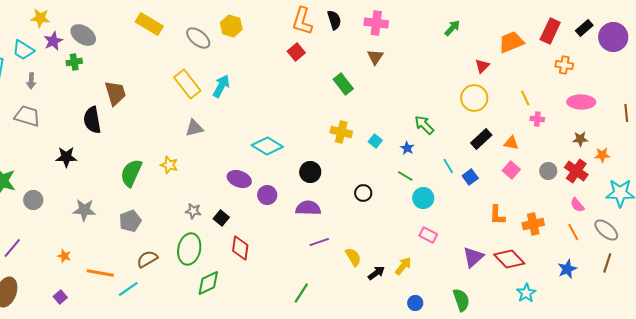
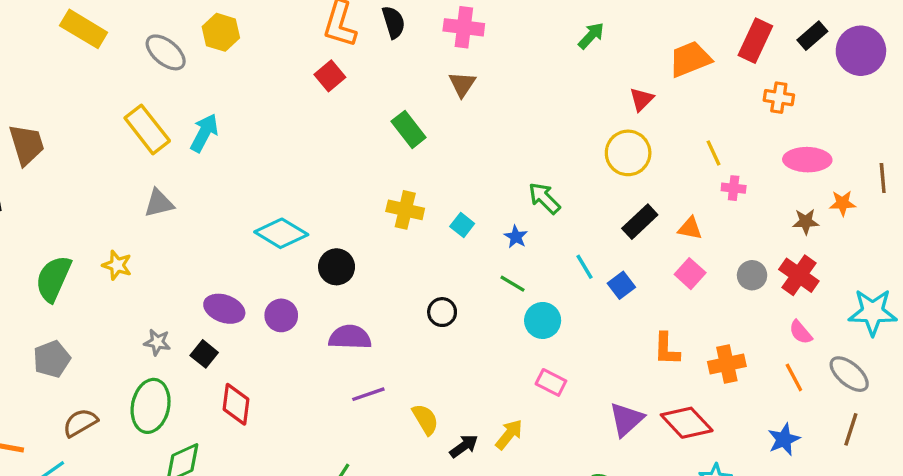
orange star: (602, 155) -> (843, 203), moved
black circle: (310, 172) -> (337, 267), moved
purple ellipse: (239, 179) -> (224, 309), moved

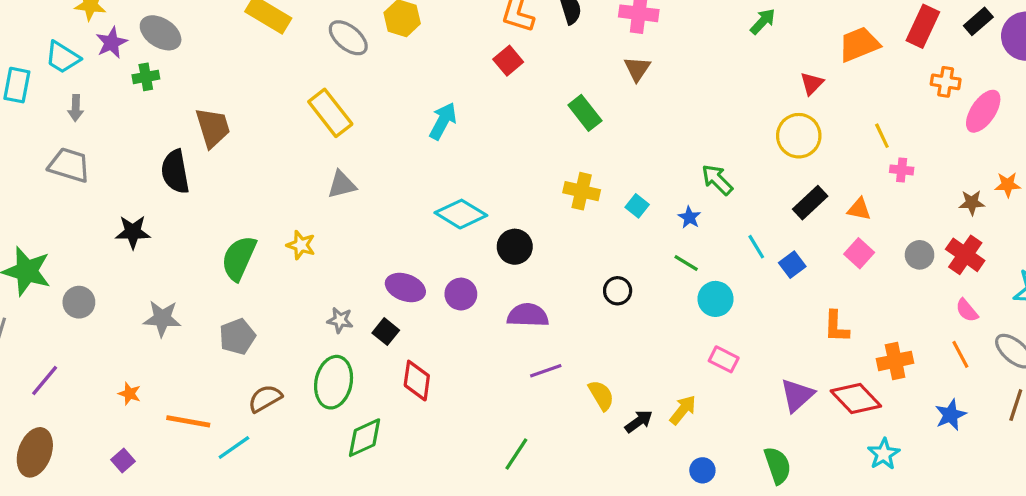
cyan arrow: (204, 133) -> (443, 121), moved
pink ellipse: (807, 160) -> (983, 111), moved, turned -57
orange cross: (727, 364) -> (895, 361), moved

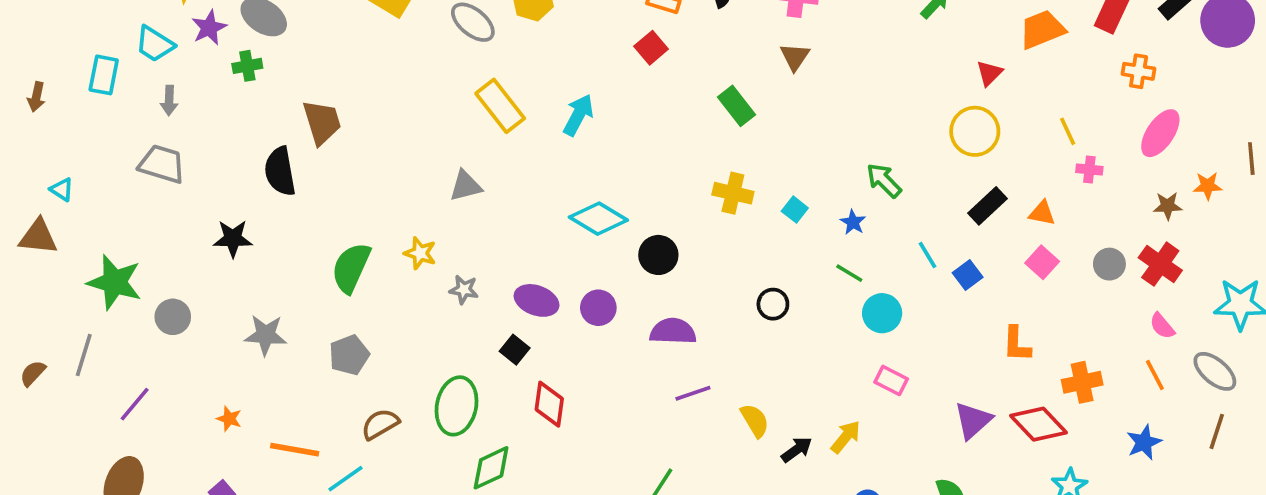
pink ellipse: (983, 111) -> (1160, 133), moved
yellow rectangle: (330, 113) -> (500, 106), moved
gray star: (340, 320) -> (464, 290), moved

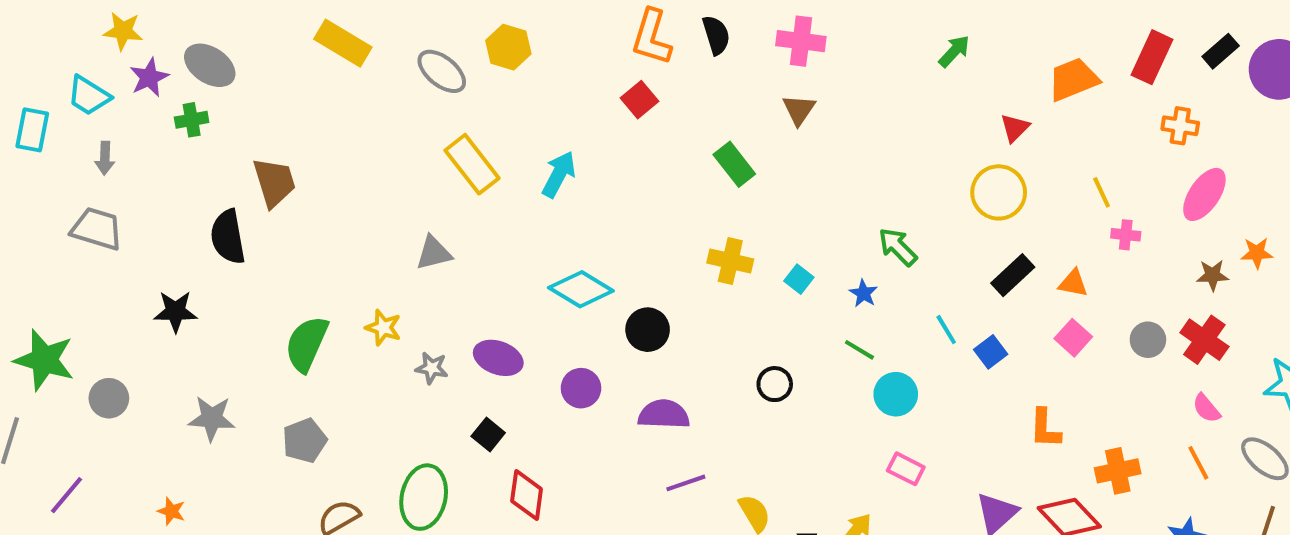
purple ellipse: (537, 300) -> (498, 358), moved

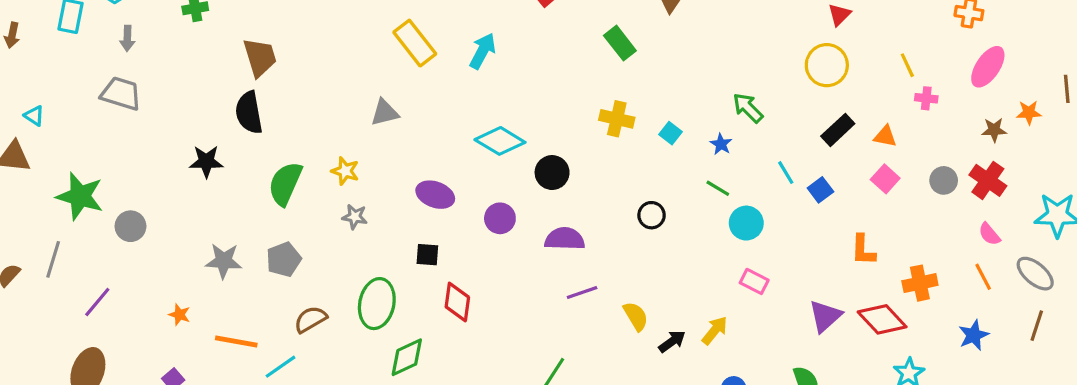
black semicircle: (228, 237) -> (249, 113), moved
black star: (175, 311) -> (206, 161), moved
gray star: (432, 368) -> (355, 217), moved
gray star: (212, 418) -> (224, 261), moved
black square: (488, 435) -> (427, 255), turned -35

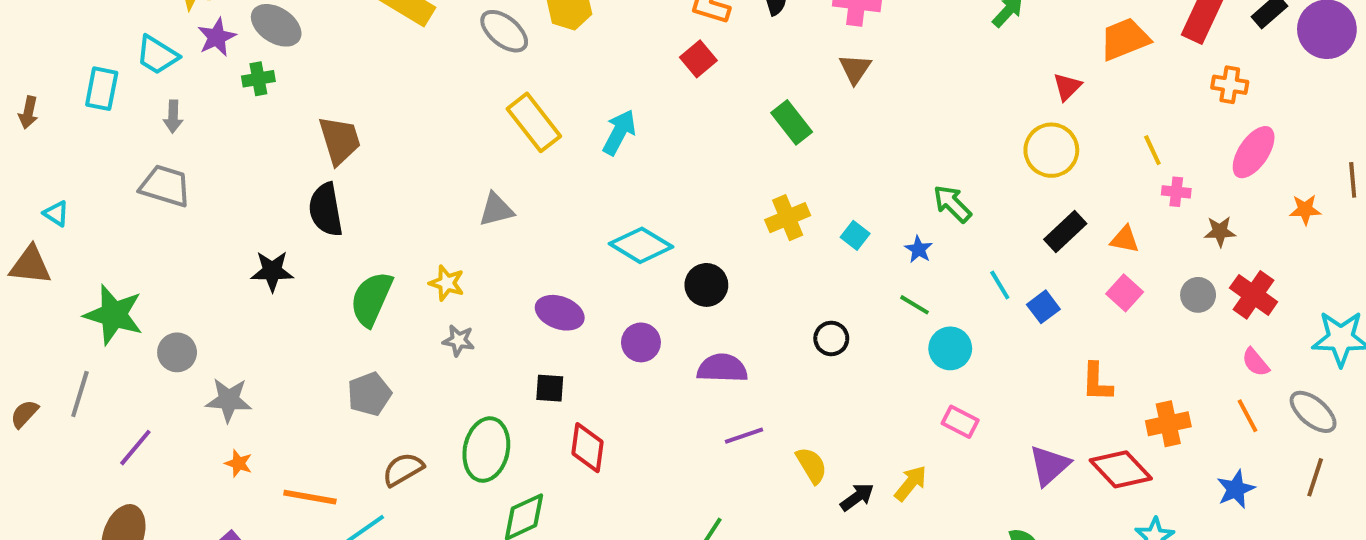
yellow cross: (617, 119) -> (788, 218), turned -36
brown star: (994, 130) -> (1220, 231), moved
gray star: (224, 261) -> (229, 400), moved

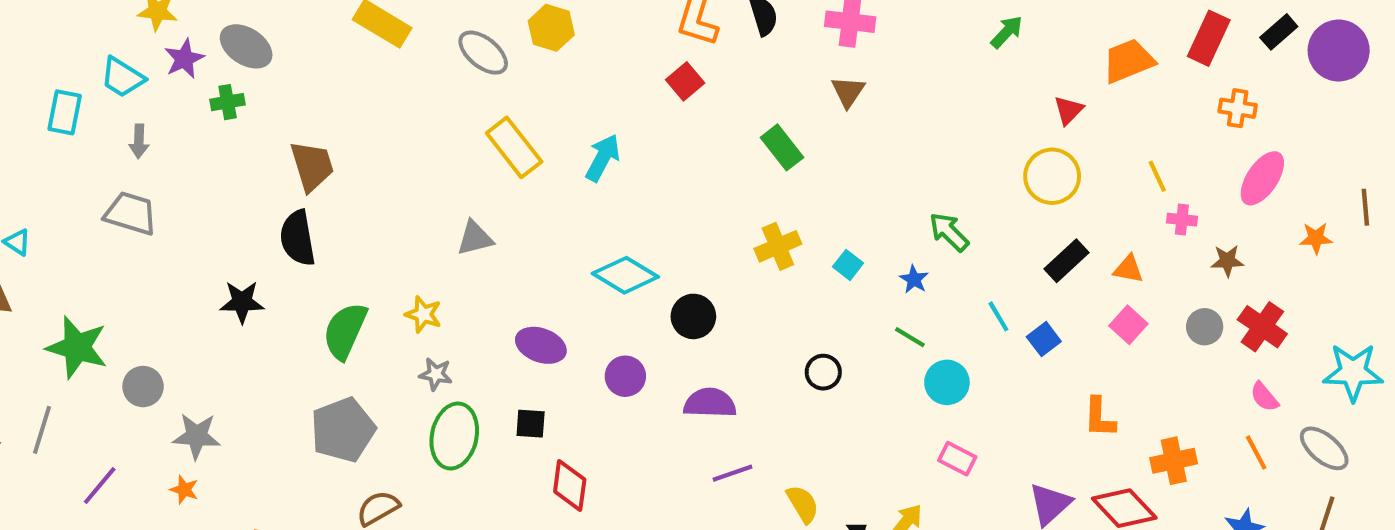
gray pentagon: (369, 394) -> (343, 430), size x1.4
green ellipse: (486, 450) -> (454, 436), moved
orange star: (239, 463) -> (184, 490), moved

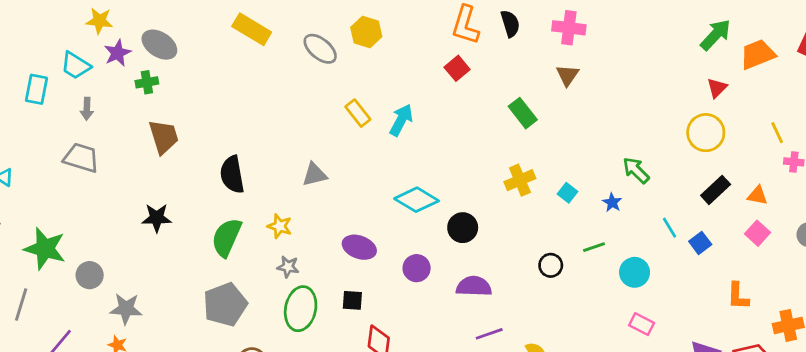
green arrow: (1007, 32) -> (716, 35), moved, size x1.4
yellow rectangle: (514, 147) -> (358, 113), moved, size x0.7
brown trapezoid: (312, 166) -> (164, 137), moved
black semicircle: (298, 238) -> (232, 175), moved
green line: (910, 337) -> (594, 247), moved, turned -50

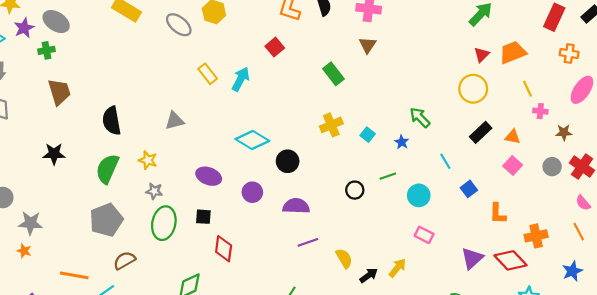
orange trapezoid: (757, 54) -> (513, 52), moved
red square: (457, 68) -> (275, 47), moved
blue square: (700, 243) -> (469, 189), moved

